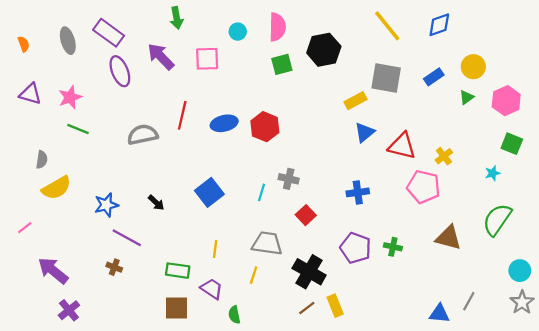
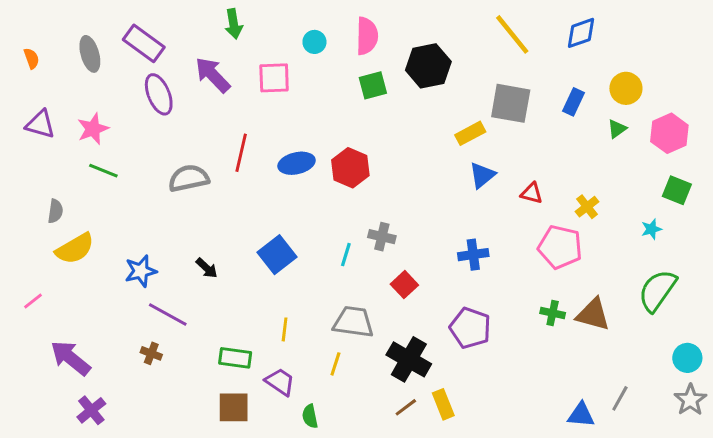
blue rectangle: (434, 77) -> (574, 102), turned -30
red triangle: (402, 146) -> (532, 193), size x0.6
green cross: (393, 247) -> (553, 313), moved

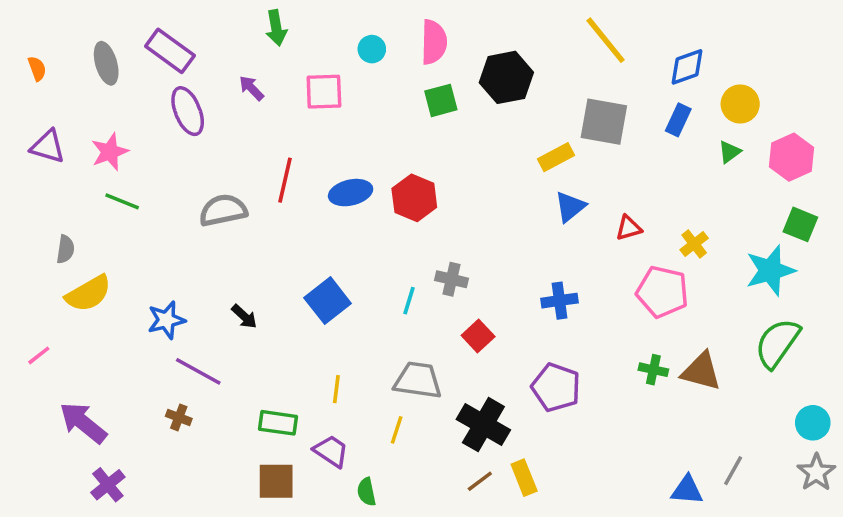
blue diamond: (581, 33) -> (687, 67), moved
purple arrow: (213, 75) -> (251, 88), size x0.6
red triangle: (532, 193) -> (629, 228), turned -30
cyan star: (651, 229) -> (770, 270), size x2.0

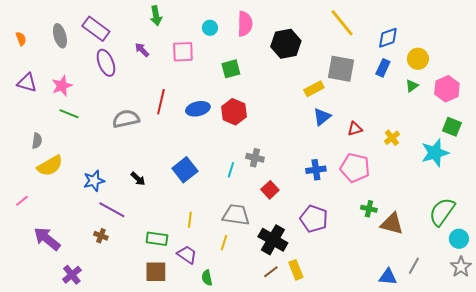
green square: (441, 100) -> (231, 69), moved
pink pentagon: (662, 292) -> (355, 168), moved
green semicircle: (777, 343) -> (442, 212), moved
brown triangle: (701, 371) -> (392, 224), moved
purple cross: (108, 485) -> (72, 275), moved

